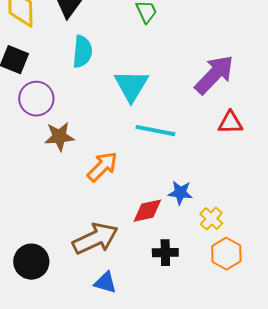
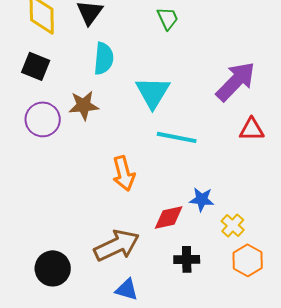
purple circle: (36, 99) -> (43, 119), moved
brown star: (59, 137) -> (84, 105), moved
orange arrow: (102, 167) -> (124, 173), turned 120

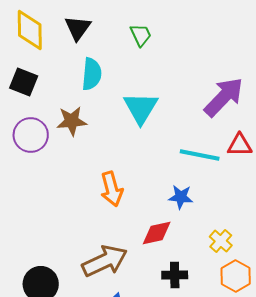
green trapezoid: (168, 18) -> (141, 35), moved
cyan line: (177, 137) -> (200, 155), moved
blue star: (202, 199) -> (181, 197), moved

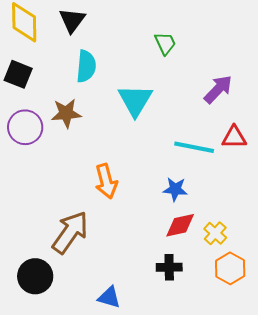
green trapezoid: (141, 35) -> (165, 43), moved
purple arrow: (224, 97) -> (218, 89), size x0.7
red diamond: (157, 233) -> (180, 225), moved
brown arrow: (105, 261) -> (70, 232), moved, turned -30

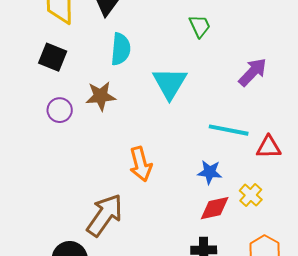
purple circle: (25, 127) -> (60, 110), size x0.7
red triangle: (234, 137) -> (269, 147), moved
yellow cross: (215, 233) -> (251, 195), moved

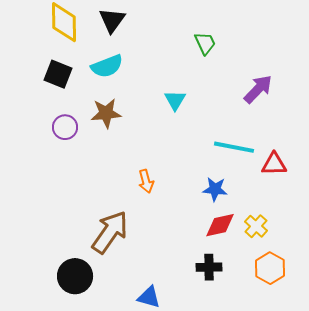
cyan semicircle: (121, 49) -> (107, 66), moved, turned 64
cyan triangle: (170, 83) -> (175, 100), size x0.6
orange arrow: (141, 164) -> (146, 181), size x0.7
yellow cross: (251, 195) -> (256, 226), moved

